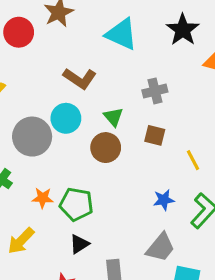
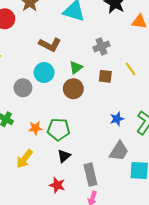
green triangle: (113, 117) -> (76, 67), turned 40
gray circle: (32, 137) -> (23, 88), size x0.7
yellow line: (193, 160) -> (131, 69), moved

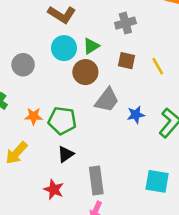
yellow line: (131, 69) -> (158, 66), moved
cyan circle: (44, 73) -> (64, 48), moved
gray trapezoid: (119, 151) -> (107, 100), moved

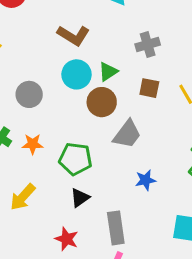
blue star: (136, 115) -> (145, 180), moved
orange star: (34, 116) -> (33, 144), moved

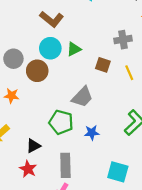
gray cross: (148, 45) -> (123, 40), moved
brown circle: (102, 102) -> (37, 71), moved
green pentagon: (75, 159) -> (61, 122), moved
black triangle: (80, 198) -> (33, 146), moved

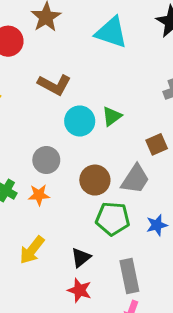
brown L-shape: (52, 19) -> (54, 85), moved
gray circle: (13, 59) -> (46, 160), moved
brown square: (103, 65) -> (157, 144), moved, turned -32
brown circle: (37, 71) -> (95, 180), moved

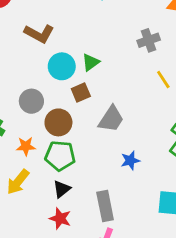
brown square: (157, 144) -> (81, 92), moved
brown circle: (95, 180) -> (58, 122), moved
orange star: (39, 195) -> (26, 146), moved
green pentagon: (113, 219) -> (60, 156), moved

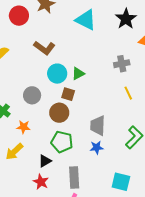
brown square: (81, 92) -> (68, 94), turned 32
gray trapezoid: (111, 119) -> (98, 126), moved, turned 140
brown circle: (58, 122) -> (59, 113), moved
green pentagon: (60, 156) -> (62, 142), moved

